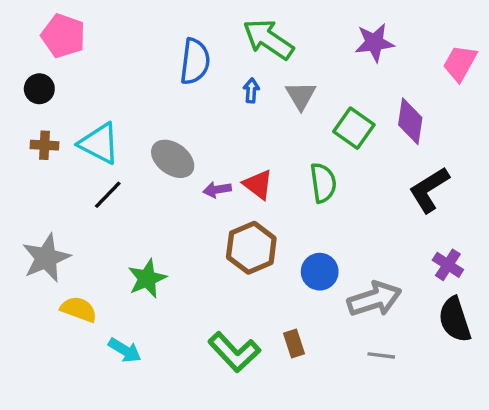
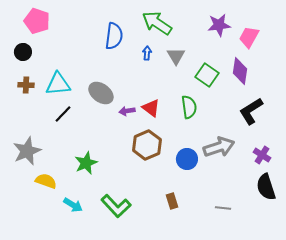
pink trapezoid: (460, 63) -> (249, 37), moved
cyan triangle: (99, 143) -> (58, 84), turned -32
gray arrow: (374, 299) -> (219, 147), moved
green L-shape: (234, 352) -> (116, 206), moved

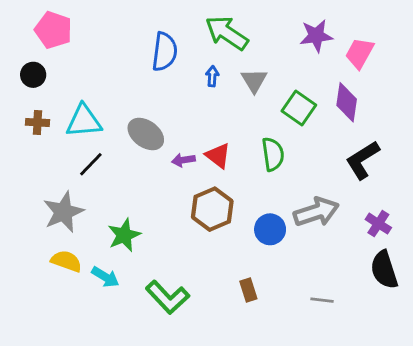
gray star: (27, 151) -> (63, 212), moved
cyan arrow: (73, 205) -> (105, 277), moved

